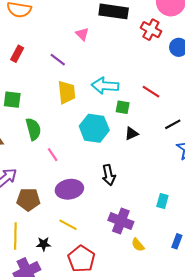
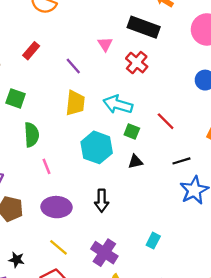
red cross: (151, 30) -> (137, 63), moved
yellow line: (68, 225) -> (58, 247), moved

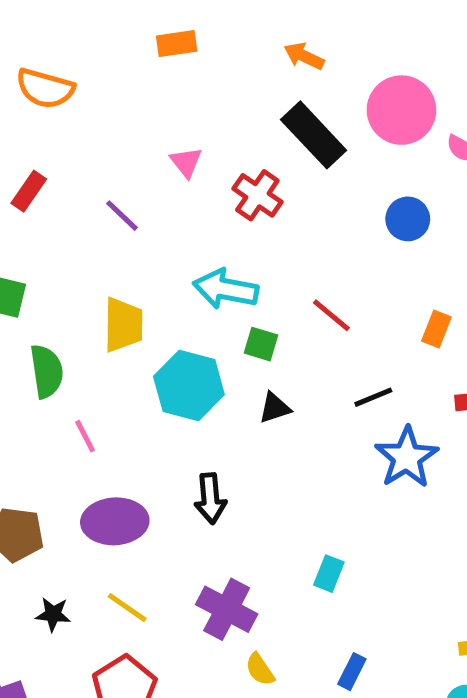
black rectangle: (144, 27) -> (314, 135), moved, turned 32
yellow trapezoid: (75, 103) -> (123, 325), moved
black star: (17, 260) -> (53, 614), moved

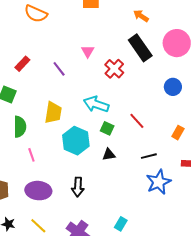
red rectangle: (29, 191) -> (22, 64), moved

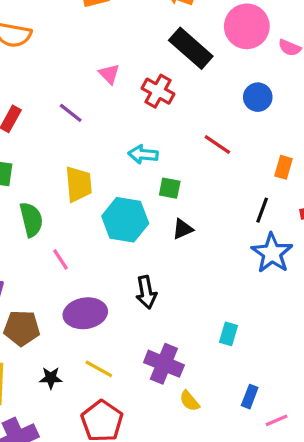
cyan arrow: (96, 104) -> (143, 154), size x0.7
red line: (137, 121) -> (217, 145), moved
black line: (149, 156) -> (262, 210), moved, turned -42

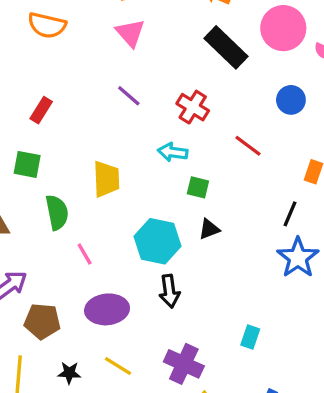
pink triangle: (109, 74) -> (130, 33), moved, size x1.4
red cross: (158, 91) -> (193, 107), moved
purple line: (71, 113) -> (129, 96), moved
cyan hexagon: (125, 220) -> (158, 241), moved

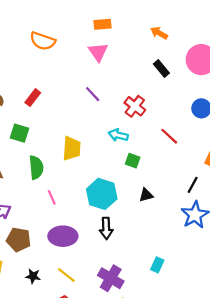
black rectangle: (226, 47) -> (161, 68), size x0.6
black triangle: (209, 229) -> (146, 195), moved

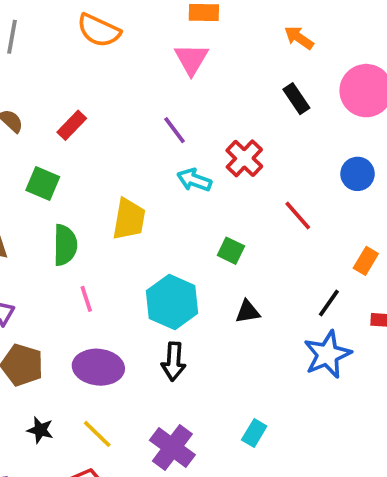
cyan arrow: (118, 135) -> (194, 180), moved

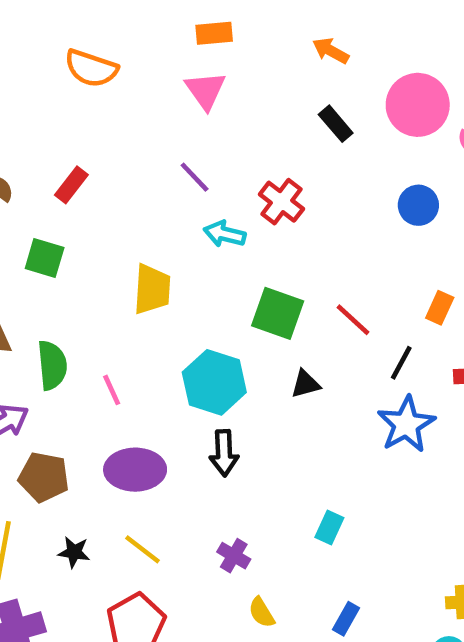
red line: (298, 216) -> (353, 320), moved
green semicircle: (65, 245) -> (52, 365), moved
green square: (231, 251) -> (278, 313), size x1.6
purple cross: (172, 447) -> (234, 556), size x0.6

